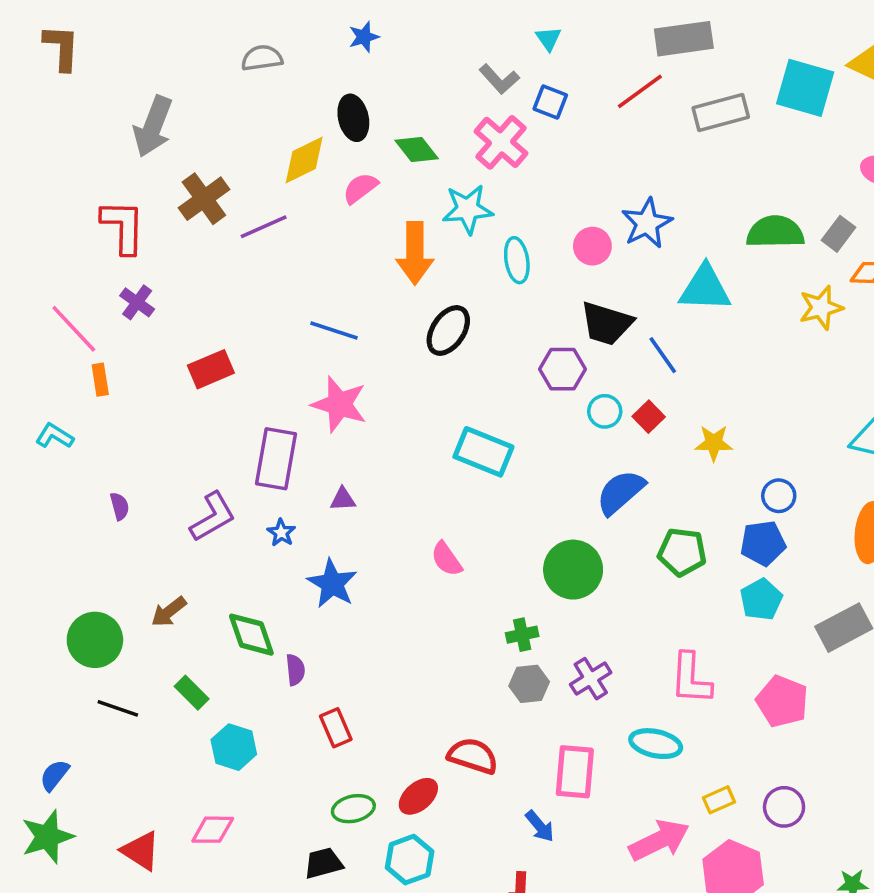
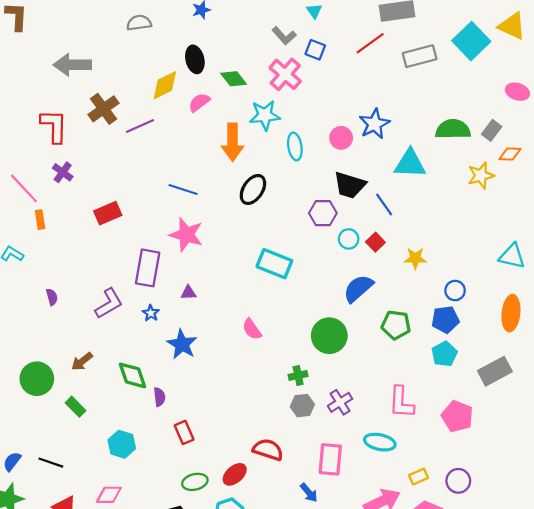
cyan square: (805, 88) -> (471, 41), turned 30
gray arrow: (153, 127) -> (72, 65), turned 69
green rectangle: (192, 693) -> (76, 407), moved
black line: (118, 708) -> (51, 463), moved

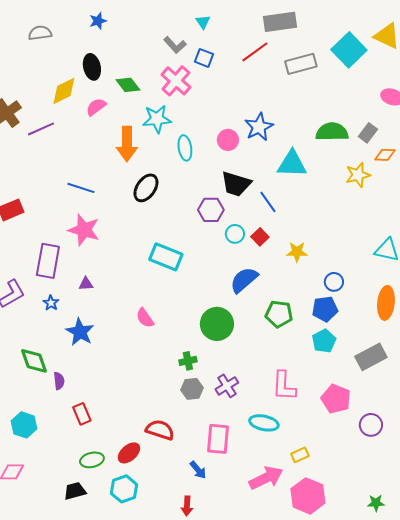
purple circle: (458, 481) -> (371, 425), moved

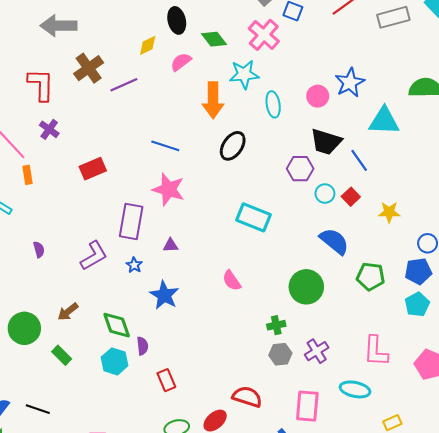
yellow diamond: (64, 91) -> (148, 45), size x0.7
blue semicircle: (244, 280) -> (334, 241), turned 80
cyan hexagon: (24, 425) -> (115, 361), moved

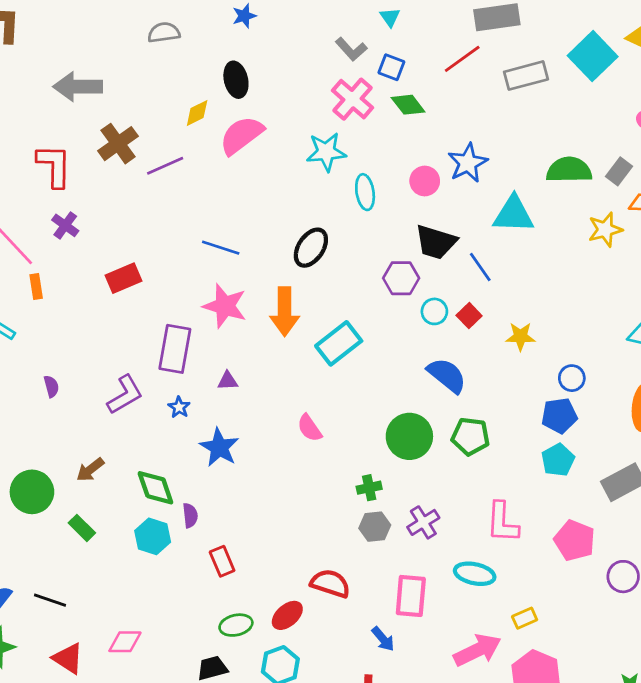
green diamond: (214, 39) -> (408, 105), moved
pink semicircle: (181, 62) -> (242, 135), size x1.6
orange arrow: (213, 100) -> (285, 311), moved
cyan rectangle: (253, 217) -> (339, 343), turned -60
green pentagon: (371, 276) -> (470, 436), moved

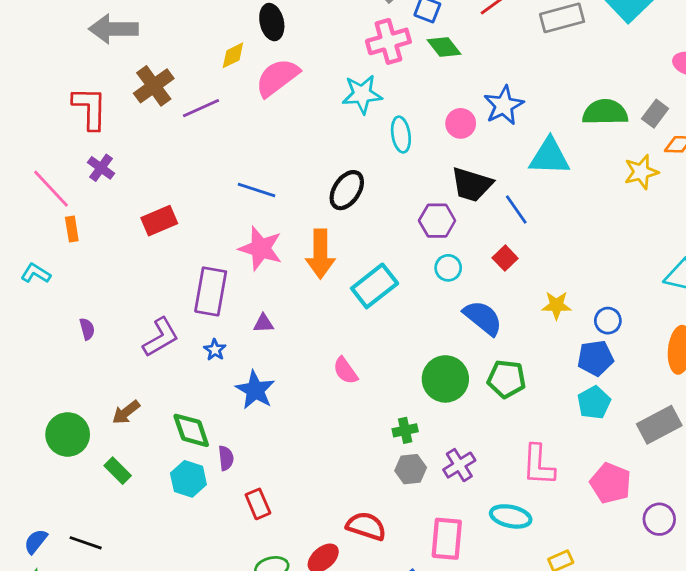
pink cross: (353, 99) -> (388, 41), turned 33
cyan circle: (434, 311) -> (448, 268), moved
yellow star: (520, 336) -> (556, 305), moved

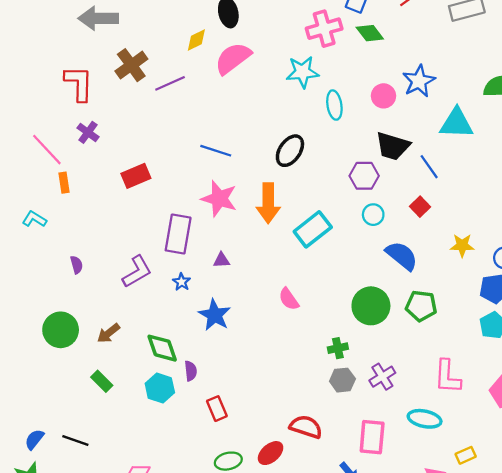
green circle: (68, 434) -> (61, 330), moved

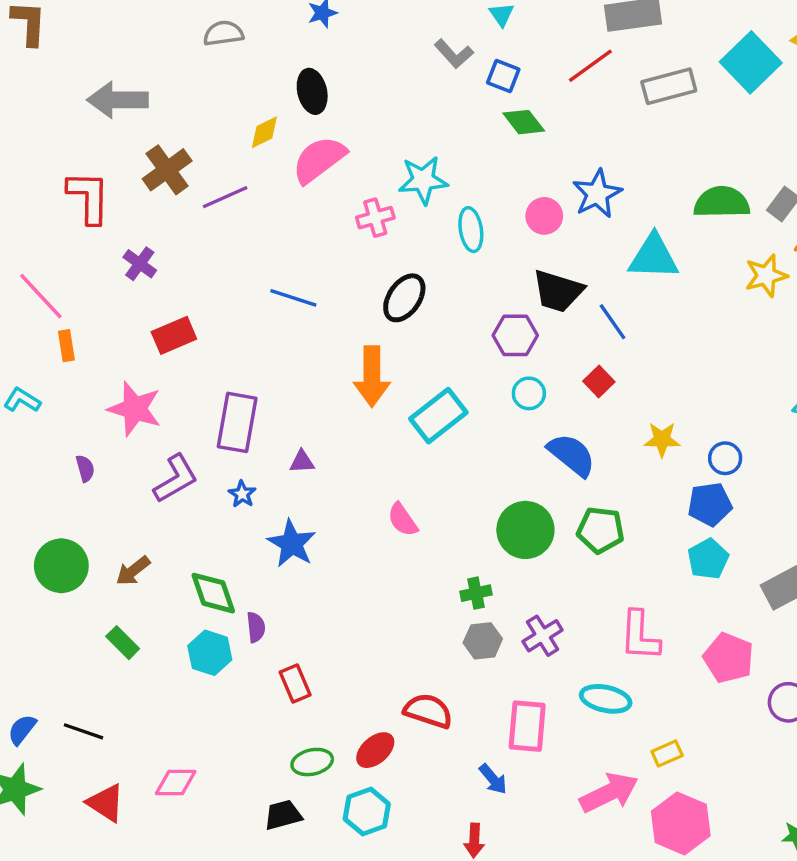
pink cross: (324, 29) -> (375, 218), moved, size x0.7
purple cross: (88, 132) -> (140, 264), moved
pink star: (219, 199) -> (135, 409), moved

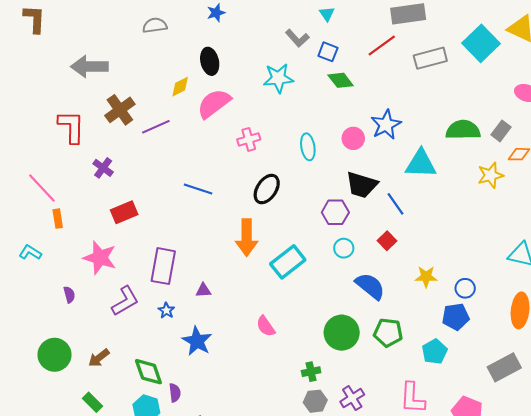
cyan star: (423, 180) -> (278, 78), moved
cyan pentagon: (708, 559) -> (435, 352), moved

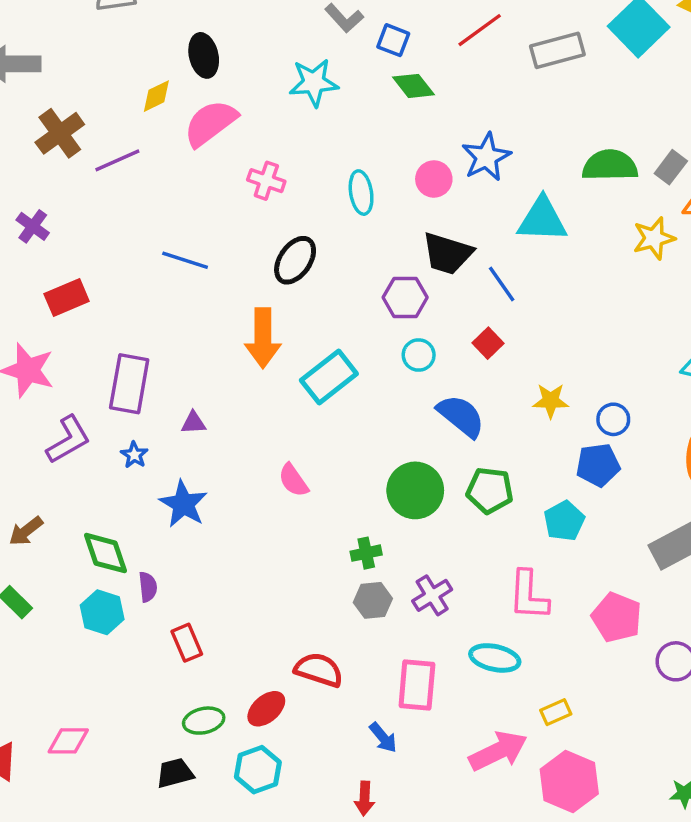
pink cross: (249, 139) -> (266, 181), turned 35

